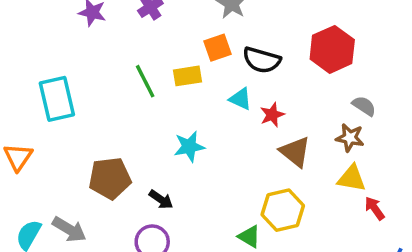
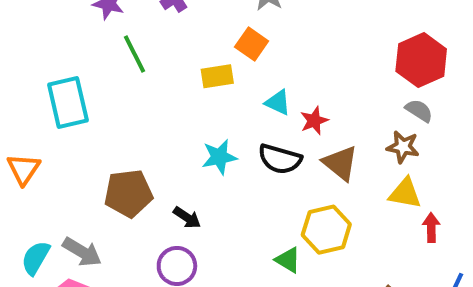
orange square: (217, 48) -> (252, 44), turned -36
red hexagon: (332, 49) -> (421, 60), moved
black semicircle: (262, 60) -> (280, 159), moved
green line: (145, 81) -> (135, 54), moved
red arrow: (375, 208) -> (431, 228), turned 35

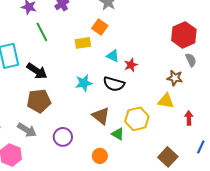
gray semicircle: (419, 111) -> (191, 60), moved, turned 32
brown triangle: (340, 163) -> (101, 116), moved
yellow triangle: (405, 193) -> (166, 101), moved
black arrow: (187, 218) -> (37, 71), moved, size x1.5
gray arrow: (82, 252) -> (27, 130), moved

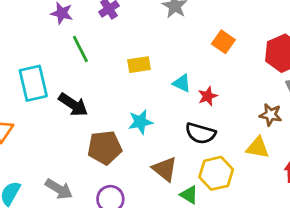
orange square: (100, 27) -> (223, 42), moved
black semicircle: (114, 84) -> (200, 133), moved
brown pentagon: (39, 101) -> (105, 148), moved

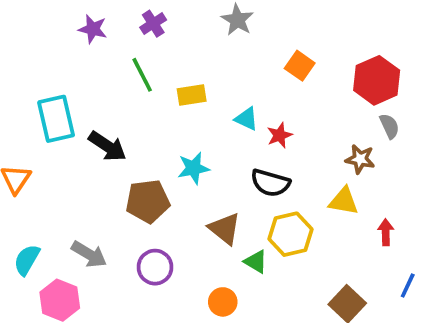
green line: (80, 49) -> (142, 75), moved

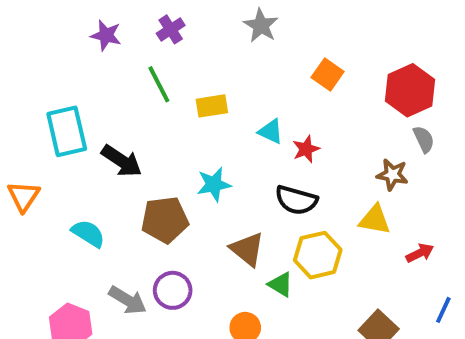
red arrow: (386, 232) -> (420, 253), turned 65
gray arrow: (89, 254) -> (128, 300), moved
cyan semicircle: (27, 260) -> (88, 233), moved, turned 92

